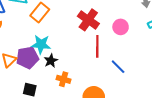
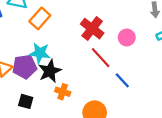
red line: (97, 46) -> (101, 58), turned -45
black star: (51, 61) -> (50, 71), size x1.5

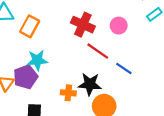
black star: (50, 71) -> (90, 84), moved, turned -30

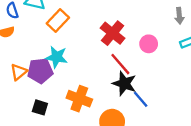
blue line: (124, 69) -> (141, 99), moved
black star: (90, 84) -> (124, 84), moved
orange cross: (68, 93) -> (79, 99), size x1.5

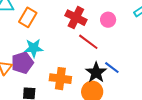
black star: (124, 84) -> (96, 72), moved, turned 30

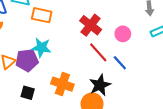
orange rectangle: (28, 17) -> (42, 15), turned 60
blue line: (112, 68) -> (120, 63), moved

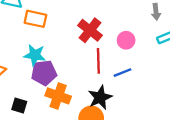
red line: (98, 52) -> (98, 61), turned 40
purple pentagon: (27, 60) -> (44, 73), moved
blue line: (120, 63) -> (122, 73), turned -70

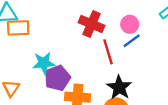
orange rectangle: (35, 19) -> (18, 28), moved
blue line: (122, 73) -> (132, 41), moved

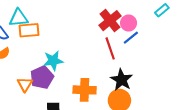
red cross: (92, 24) -> (110, 21), moved, turned 30
purple pentagon: (57, 78) -> (42, 77), moved

